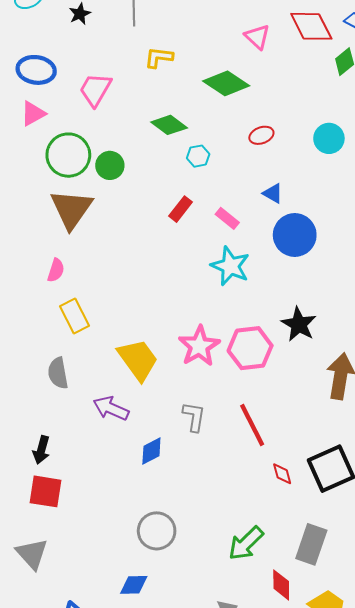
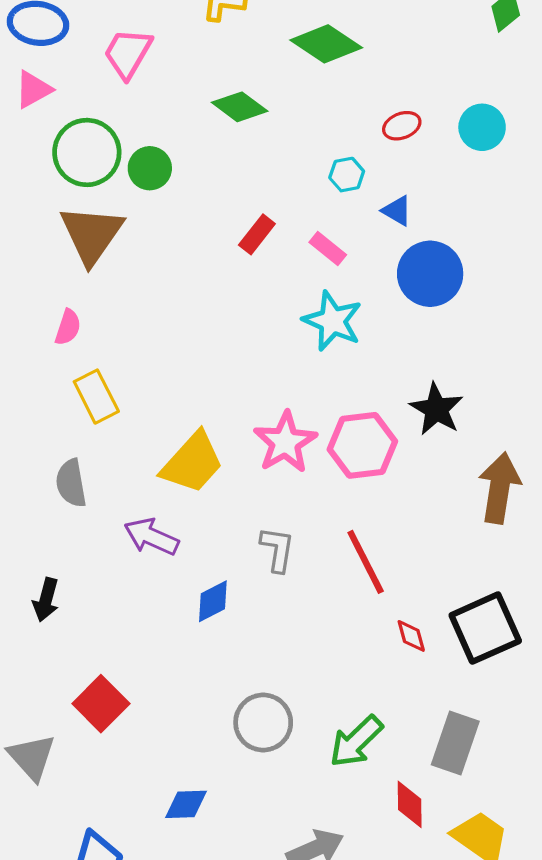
red ellipse: (261, 135) -> (402, 126), moved
cyan hexagon: (198, 156) -> (347, 175), moved
yellow trapezoid: (138, 360) -> (192, 463), turned 78
red square: (46, 491) -> (101, 704), moved, turned 36
gray circle: (157, 531) -> (263, 723), moved

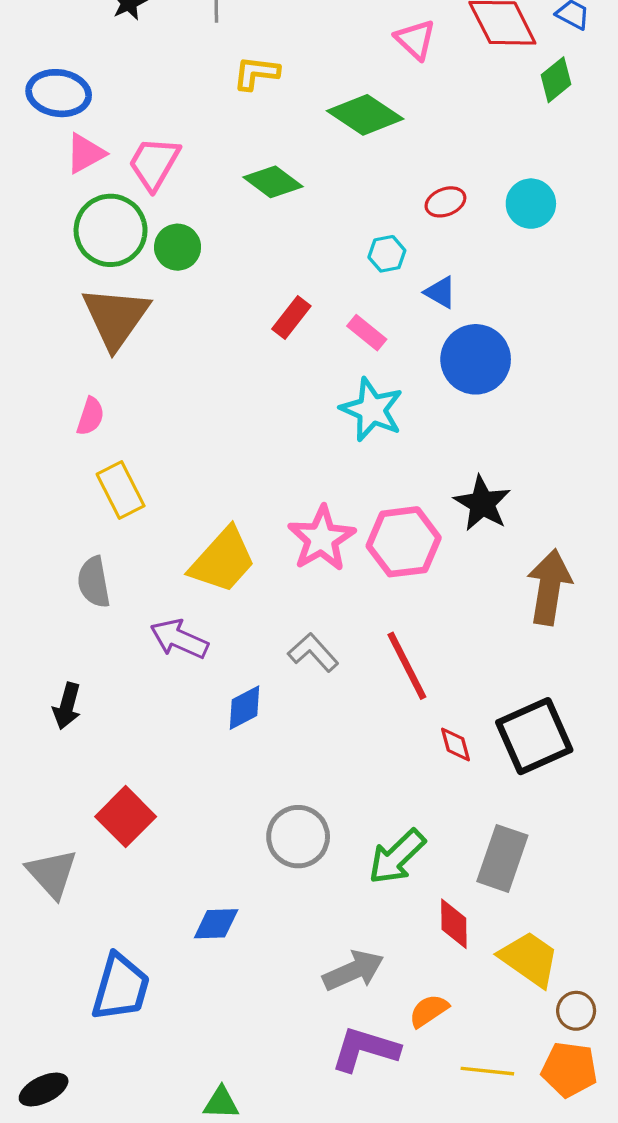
pink trapezoid: (128, 53) -> (154, 163), moved
pink triangle: (33, 89) -> (85, 153), moved
gray L-shape: (277, 549) -> (313, 652), turned -51

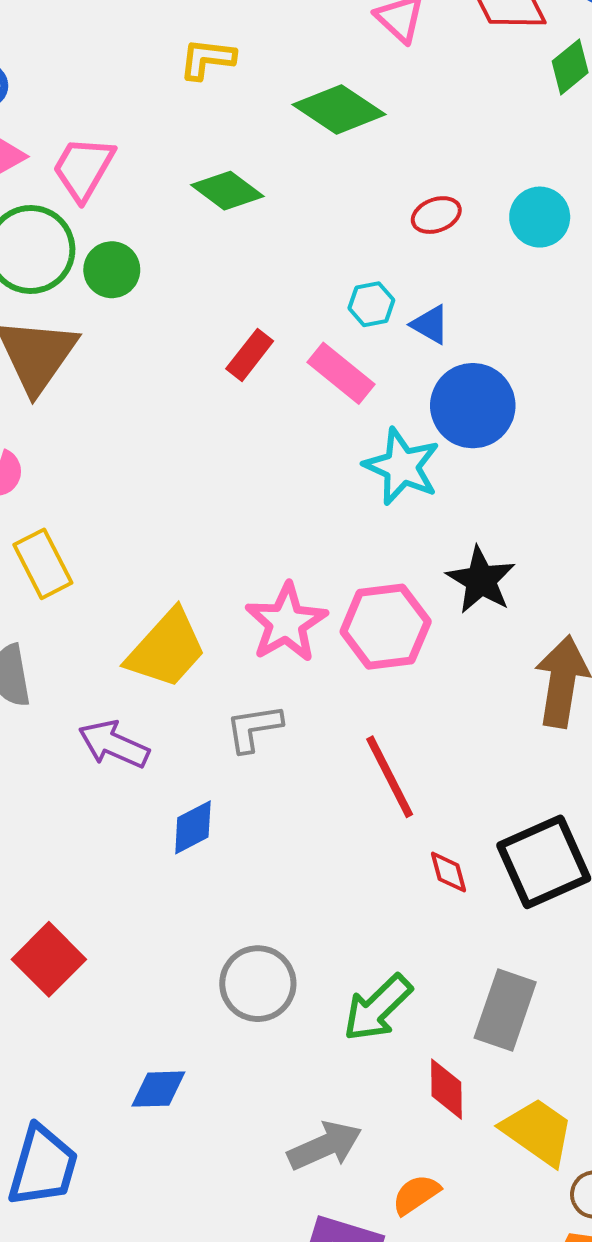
cyan hexagon: (387, 254) -> (371, 304), moved
pink rectangle: (367, 333) -> (341, 373), size x1.4
cyan star: (372, 410) -> (402, 466), moved
gray L-shape: (313, 652) -> (254, 728), moved, turned -57

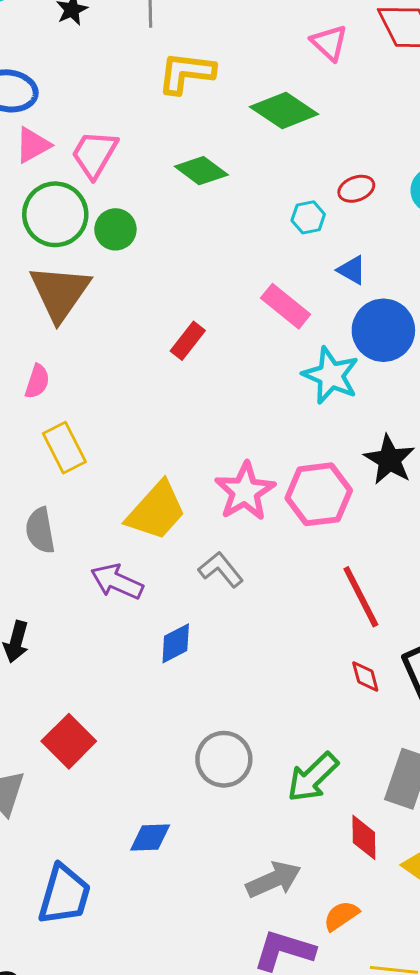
yellow L-shape: (207, 59) -> (186, 73), size x1.4
cyan hexagon: (371, 304) -> (308, 217), moved
red rectangle: (250, 355) -> (188, 341), moved
gray L-shape: (254, 728) -> (221, 570), turned 60
red line: (390, 777) -> (361, 597), moved

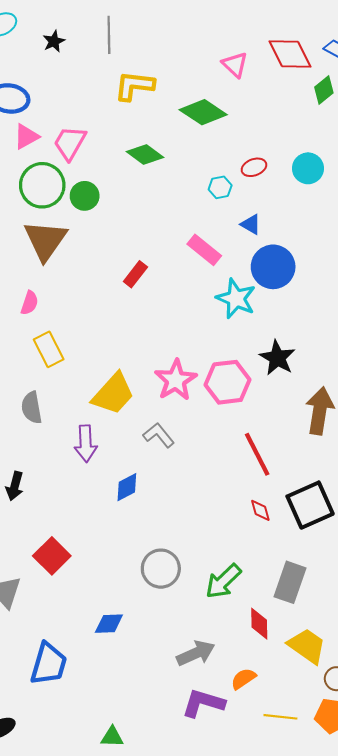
purple arrow: (117, 582) -> (86, 444), turned -117

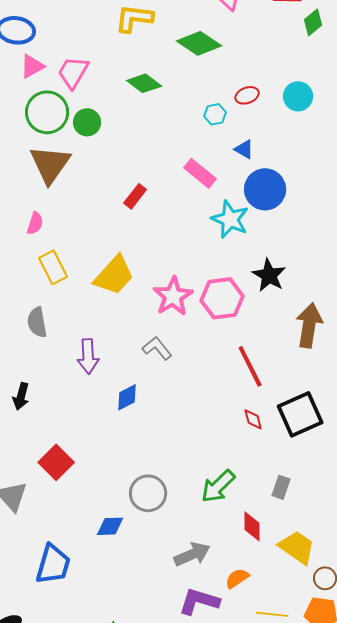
yellow trapezoid: (113, 394) -> (114, 275), moved
gray circle: (161, 569) -> (148, 493), moved
gray rectangle: (290, 582) -> (281, 487), size x0.6

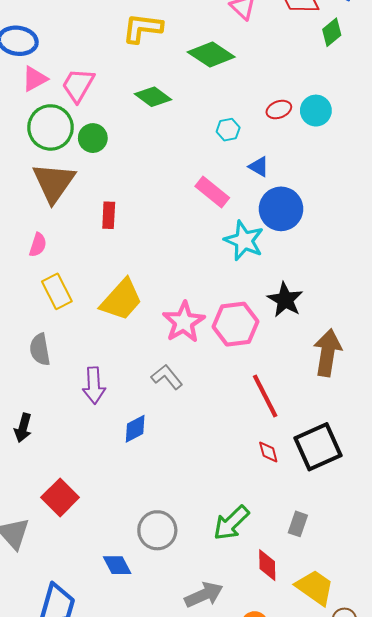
red ellipse: (247, 95) -> (279, 109), moved
red rectangle: (135, 196) -> (109, 215), moved, turned -35
blue diamond: (110, 526) -> (117, 565), turned 64

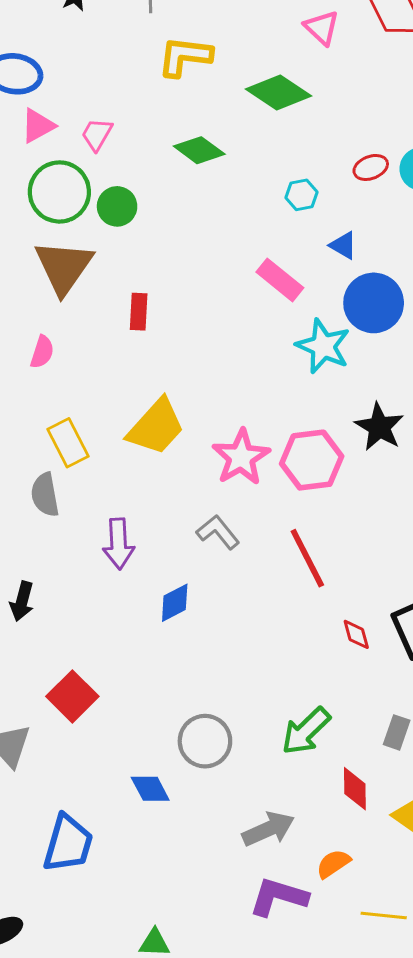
pink trapezoid: (78, 85) -> (97, 134), size x0.7
yellow rectangle: (57, 291) -> (68, 443), moved
red line: (265, 396) -> (307, 558), moved

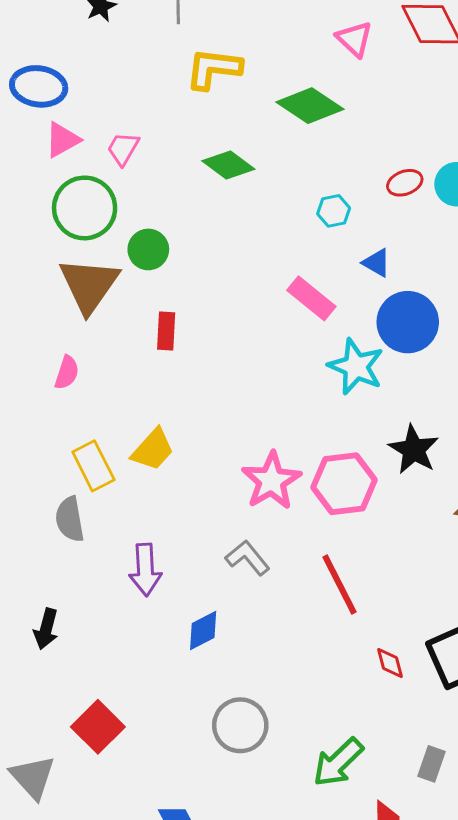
green circle: (117, 206) -> (148, 249), moved
yellow trapezoid: (156, 427) -> (153, 450), moved, size x0.7
gray circle: (205, 741) -> (240, 725), moved

